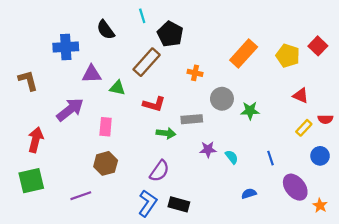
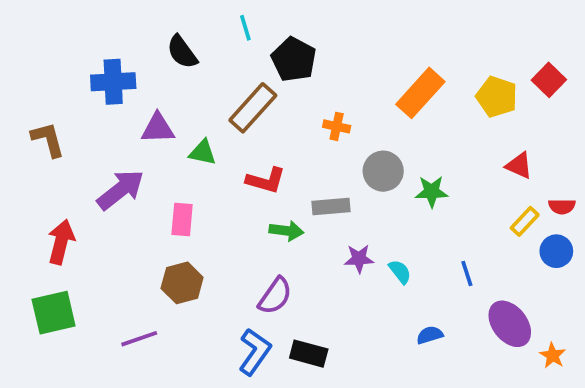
blue circle: (320, 156) -> (556, 251), moved

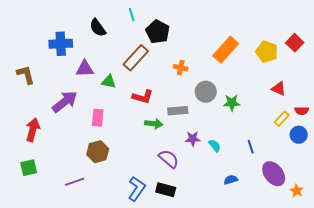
purple semicircle: (275, 296) -> (169, 159), moved, turned -85
green square: (54, 313) -> (29, 168), size x0.7

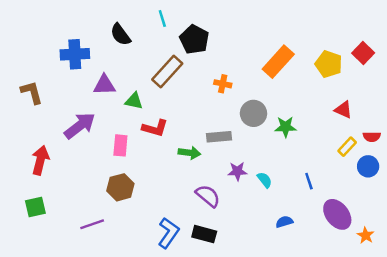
red L-shape: (143, 97) -> (155, 128), moved

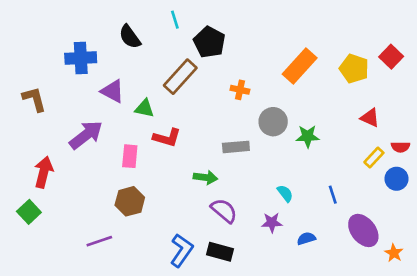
purple triangle: (104, 85) -> (113, 91), turned 30
green arrow: (189, 153) -> (205, 177), moved
purple star: (237, 171) -> (272, 223), moved
green square: (35, 207) -> (29, 212), moved, turned -30

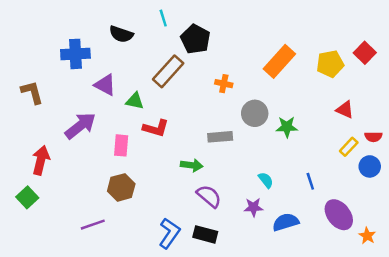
black semicircle: (130, 37) -> (121, 34), turned -35
yellow pentagon: (354, 69) -> (330, 64), turned -30
blue semicircle: (306, 238) -> (286, 222), size x1.5

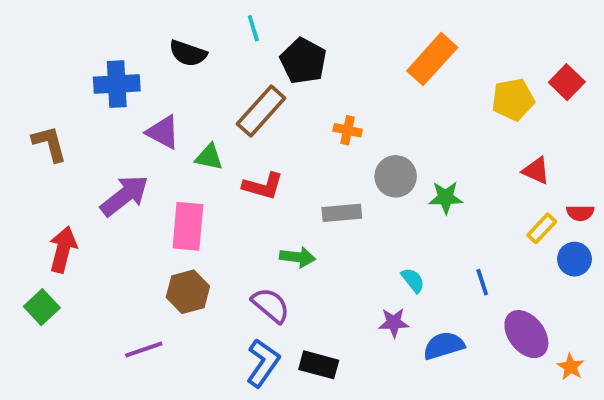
orange rectangle: (279, 61) -> (432, 59), moved
red L-shape: (156, 128) -> (263, 186), moved
pink rectangle: (121, 145) -> (188, 226), size x1.4
purple semicircle: (209, 196) -> (271, 305), moved

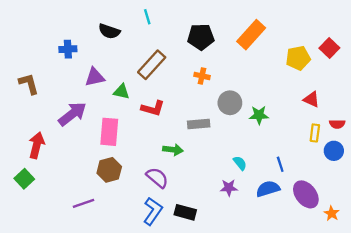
black pentagon: (303, 61) -> (201, 37), moved, turned -30
blue cross: (117, 84) -> (68, 49), size x0.7
purple triangle: (163, 132) -> (95, 77), turned -40
yellow rectangle: (542, 228) -> (315, 133), turned -36
blue semicircle: (444, 346) -> (268, 189), moved

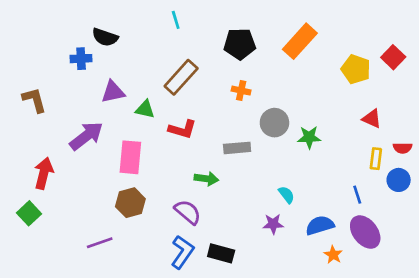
black semicircle: (109, 31) -> (105, 37), moved
yellow pentagon: (298, 58) -> (356, 69), turned 30
blue line: (280, 164) -> (357, 195), moved
orange star: (332, 213) -> (333, 255), moved

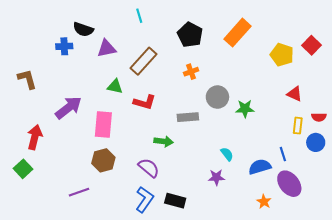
black pentagon: (240, 44) -> (190, 35), turned 30
orange cross: (241, 91) -> (191, 72), turned -32
purple triangle: (113, 92) -> (107, 48), moved
blue semicircle: (320, 225) -> (260, 167), moved

